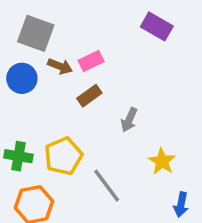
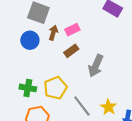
brown arrow: (60, 66) -> (53, 33), turned -96
gray arrow: (129, 120) -> (96, 66), size x1.5
yellow star: (162, 161) -> (108, 107), moved

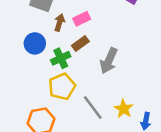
blue circle: (30, 40) -> (35, 43), moved
green cross: (28, 88) -> (61, 58), moved, turned -35

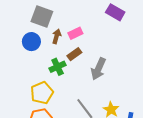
blue circle: (35, 43) -> (31, 42), moved
yellow pentagon: (62, 87) -> (42, 93), moved

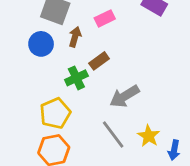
pink rectangle: (75, 33) -> (105, 18), moved
gray arrow: (98, 69) -> (125, 96), moved, turned 35

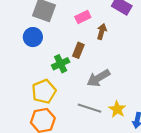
brown arrow: (75, 37) -> (102, 31), moved
brown rectangle: (99, 61) -> (78, 50), turned -32
gray line: (113, 135) -> (89, 108), turned -35

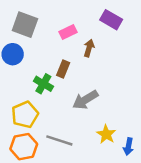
green cross: (61, 64) -> (43, 84), turned -35
gray line: (89, 108) -> (59, 140), moved

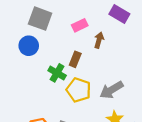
gray arrow: (85, 100) -> (111, 90), moved
yellow pentagon: (25, 115) -> (79, 90), moved, turned -30

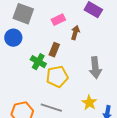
yellow pentagon: (79, 90) -> (57, 77), turned -30
gray arrow: (111, 90) -> (95, 68), moved, turned -65

